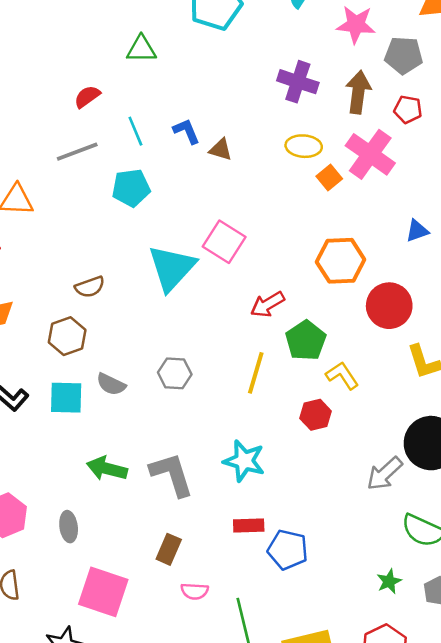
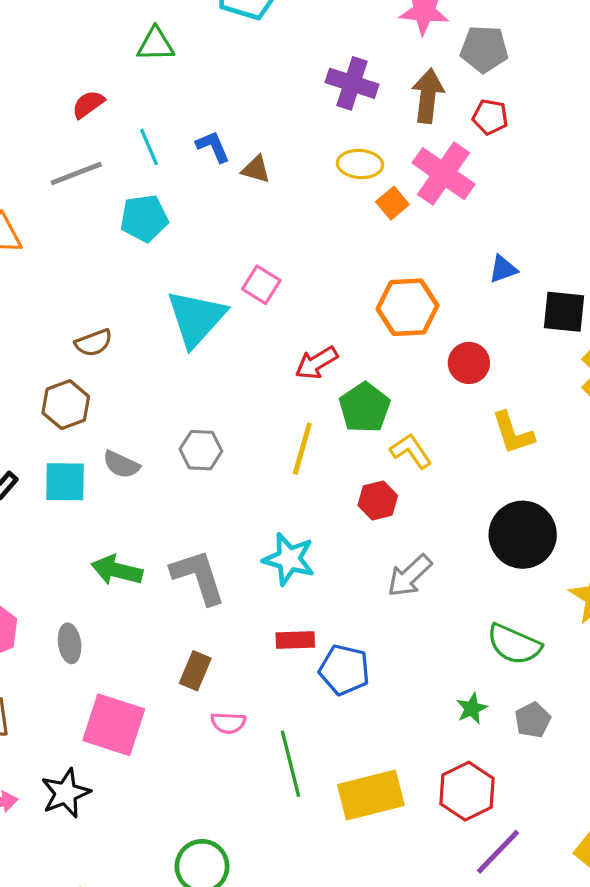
pink square: (224, 242) -> (261, 285), size x0.7
red circle: (389, 306) -> (469, 363), size x0.7
gray arrow: (385, 474) -> (410, 576), moved

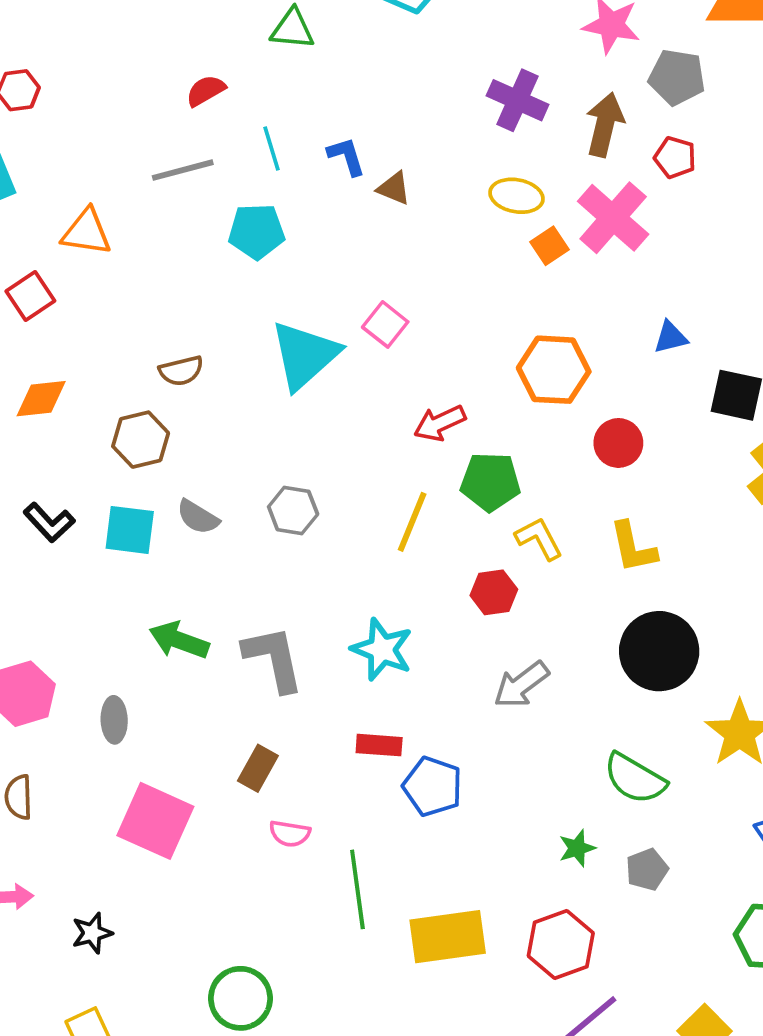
green pentagon: (365, 408) -> (490, 482), turned 30
yellow L-shape: (513, 433) -> (633, 547), moved
black star: (66, 793) -> (92, 933), moved, size x0.7

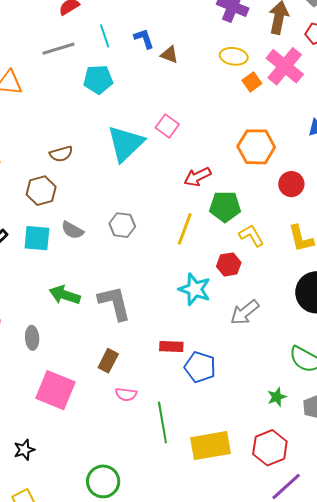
cyan star: (382, 649) -> (195, 289), moved

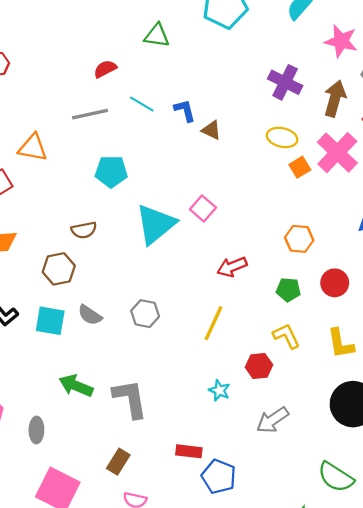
cyan line: (105, 36) -> (142, 104), turned -45
cyan pentagon: (98, 80) -> (111, 171), moved
orange hexagon: (256, 147) -> (299, 239), size x0.7
green pentagon: (225, 207) -> (288, 290), moved, size x0.7
cyan star: (195, 289) -> (219, 390), size x0.6

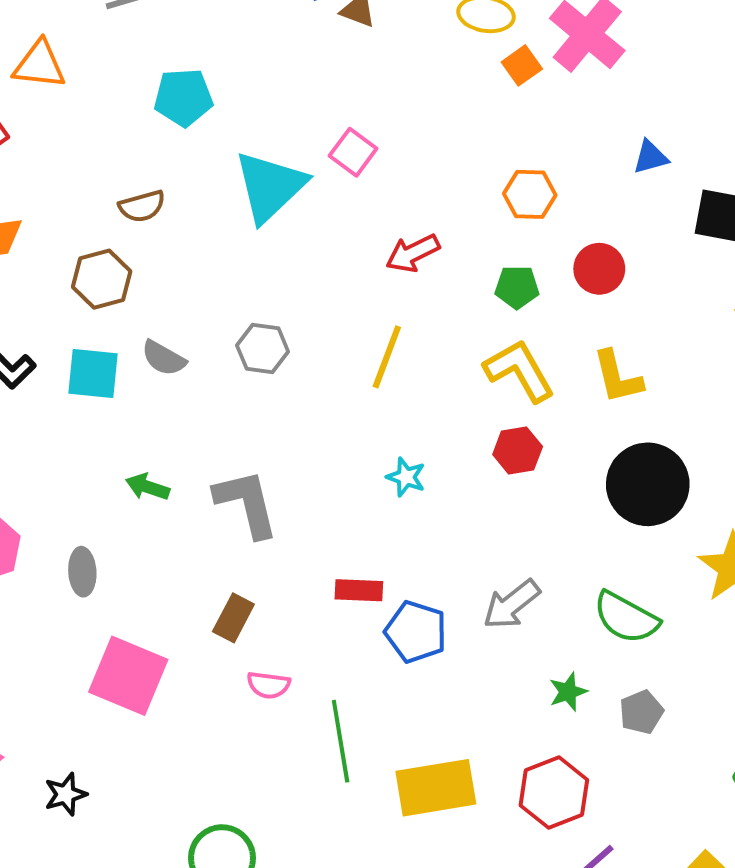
yellow L-shape: (286, 336) -> (519, 371), size x1.4
red hexagon: (259, 366) -> (518, 450), moved
green arrow: (76, 386) -> (148, 487), size x0.7
gray arrow: (273, 420) -> (511, 604), moved

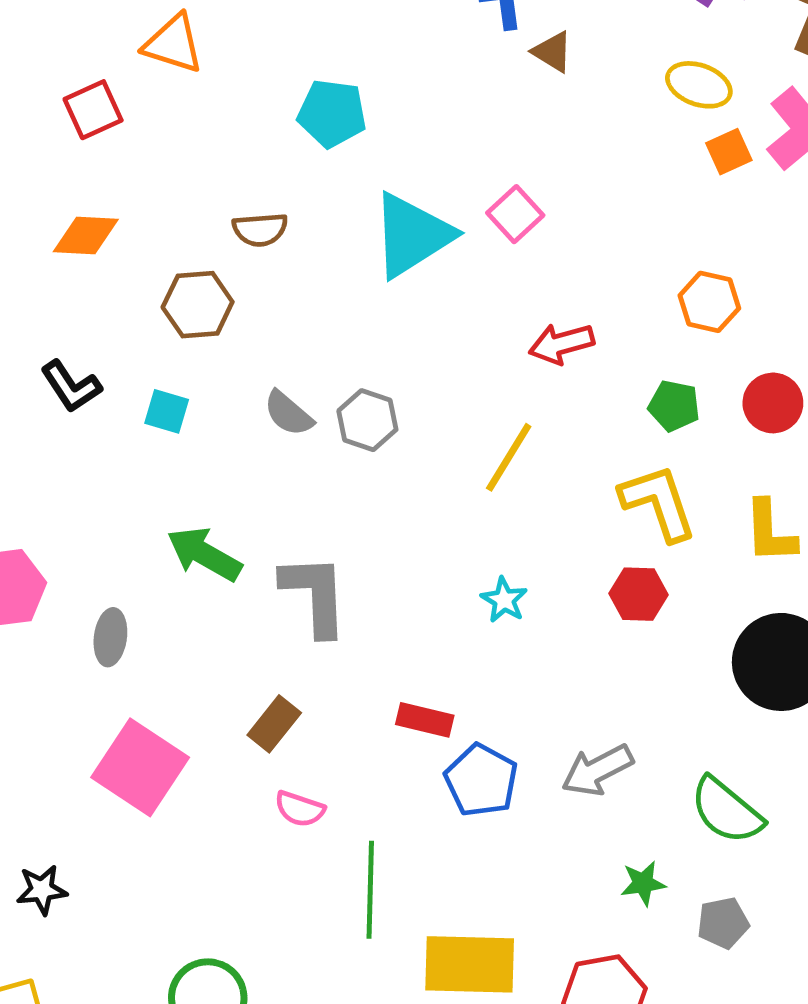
gray semicircle: (164, 358) -> (288, 413), moved
cyan square: (93, 374) -> (167, 411), size x0.7
green arrow: (148, 487) -> (204, 554), size x1.5

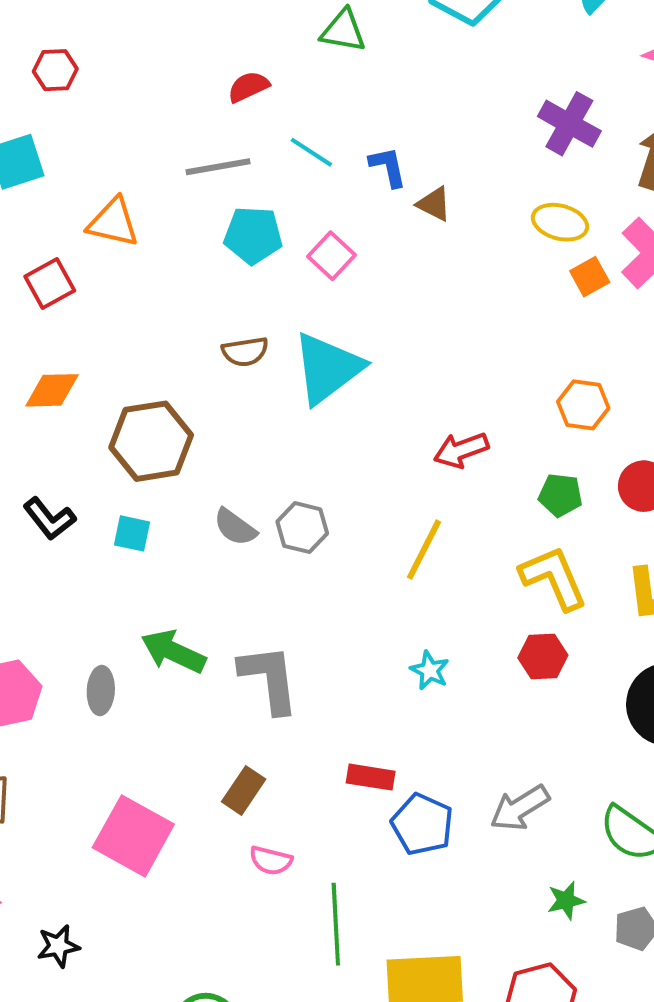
cyan pentagon: (332, 113) -> (253, 235), moved
pink square: (515, 214) -> (331, 256), moved
brown semicircle: (260, 230) -> (245, 352), moved
brown hexagon: (198, 305) -> (151, 441), size x1.4
gray ellipse: (110, 637) -> (101, 691), moved

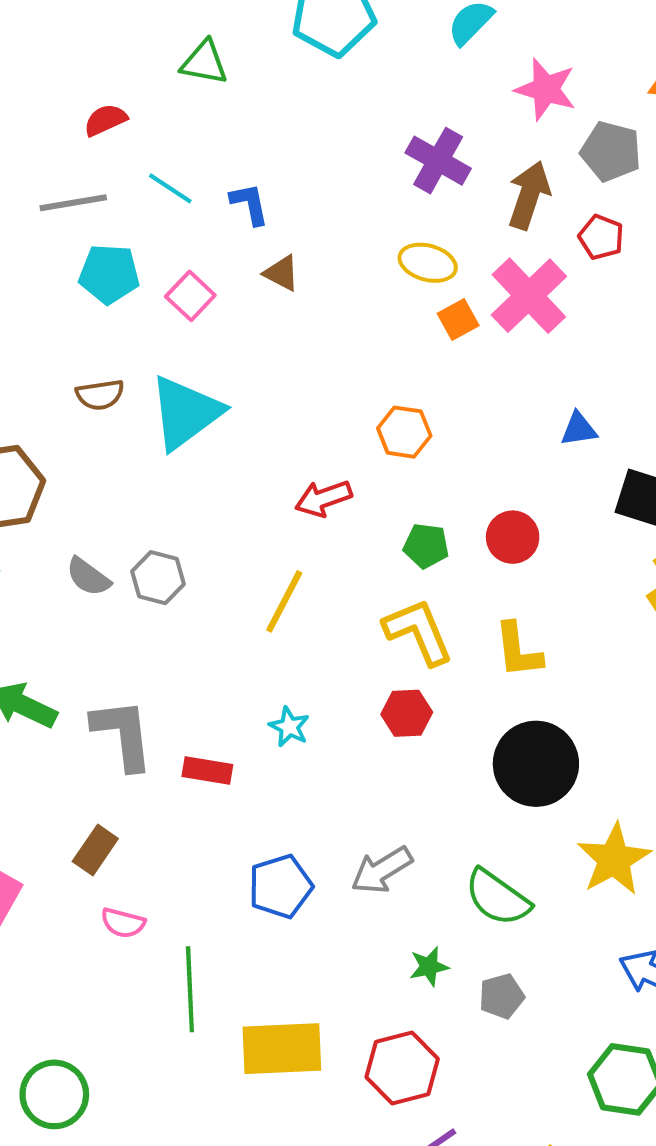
brown triangle: (434, 204) -> (282, 273), moved
orange hexagon: (583, 405) -> (404, 432), moved
red rectangle: (371, 777) -> (207, 771), moved
blue pentagon: (422, 824) -> (280, 886), turned 30

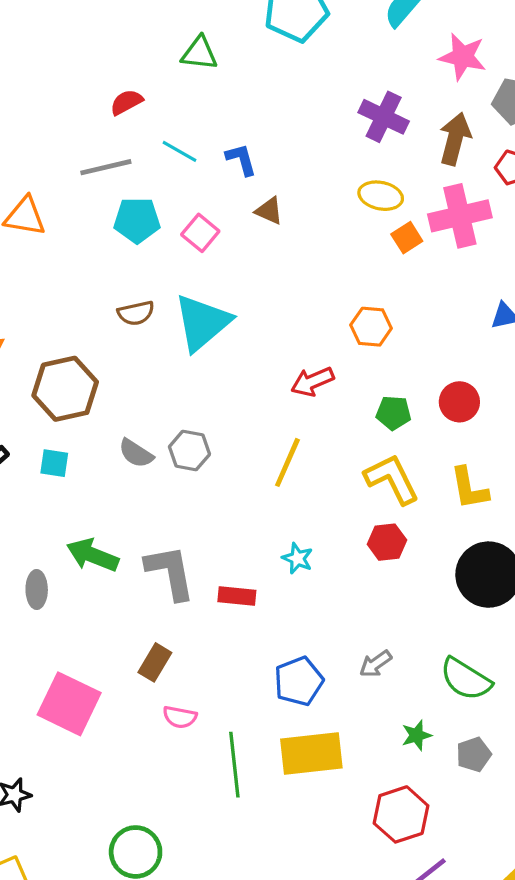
pink cross: (529, 296) -> (460, 216), turned 34
gray arrow: (382, 870) -> (376, 664), size x0.7
yellow rectangle: (282, 1049) -> (311, 753), moved

